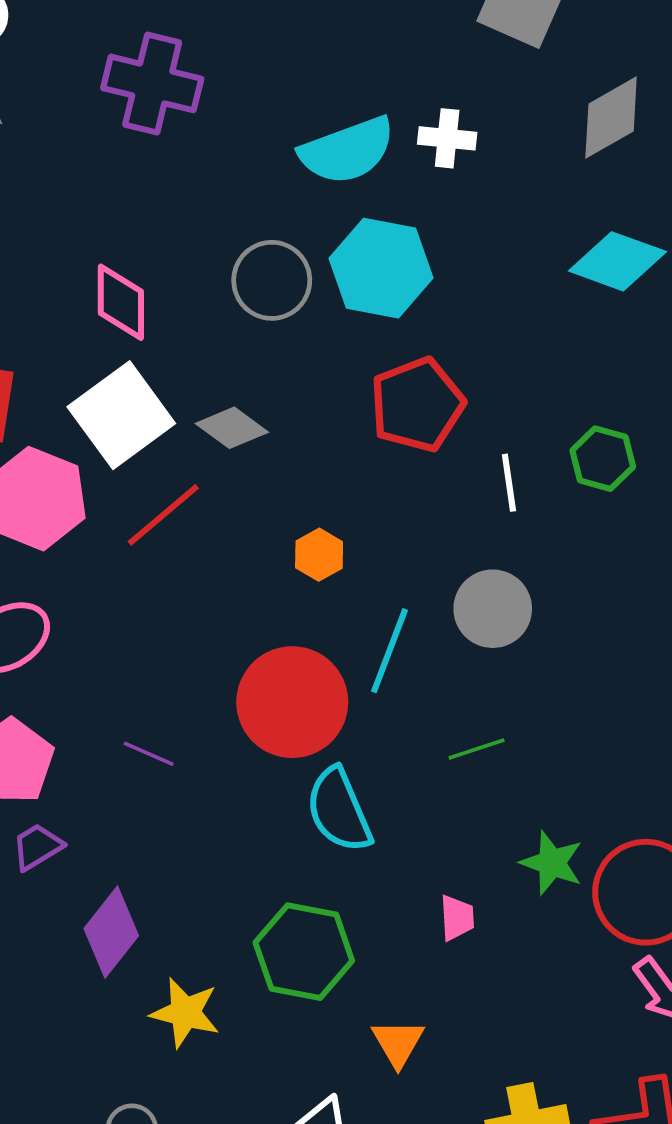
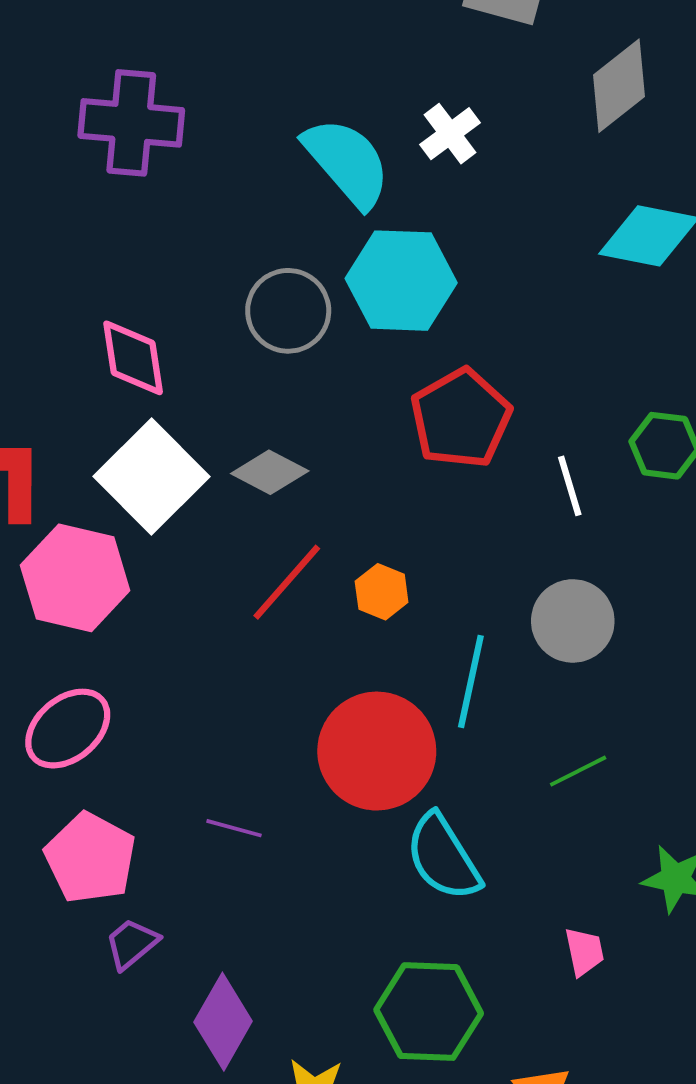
white cross: (447, 138) -> (450, 134), turned -34
cyan semicircle: (347, 151) -> (347, 162), turned -102
red line: (163, 515) -> (287, 582), moved

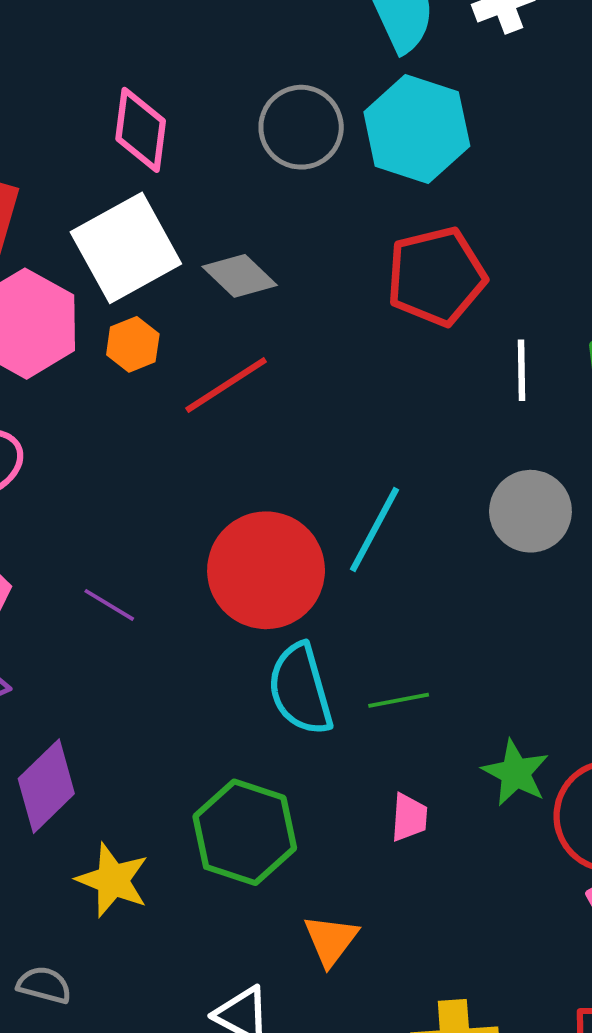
orange hexagon: (382, 592) -> (133, 344), moved
gray circle: (573, 621) -> (530, 511), moved
green line: (578, 771) -> (399, 700), moved

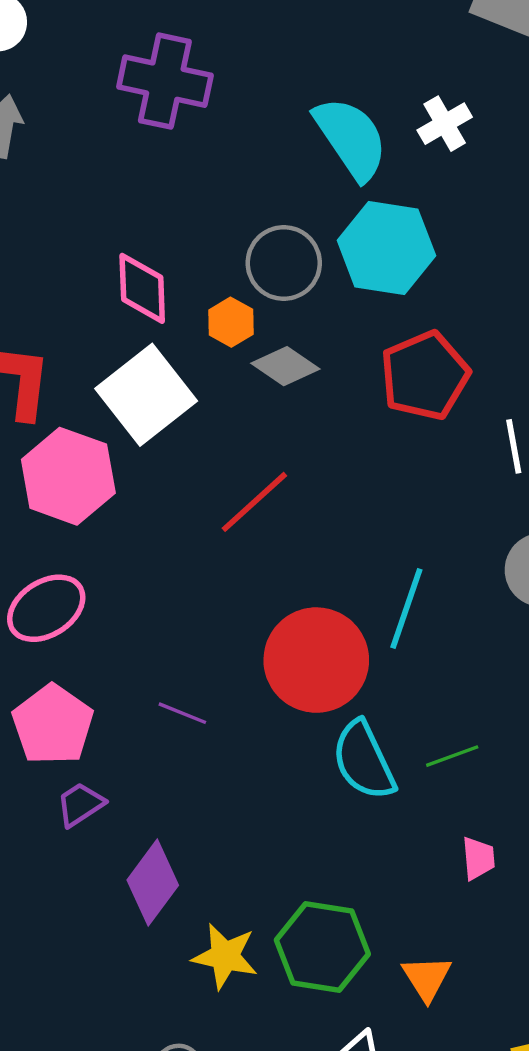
gray diamond: (240, 276) -> (285, 366), moved
orange hexagon: (133, 344) -> (231, 322), moved
green hexagon: (245, 832) -> (322, 947), moved

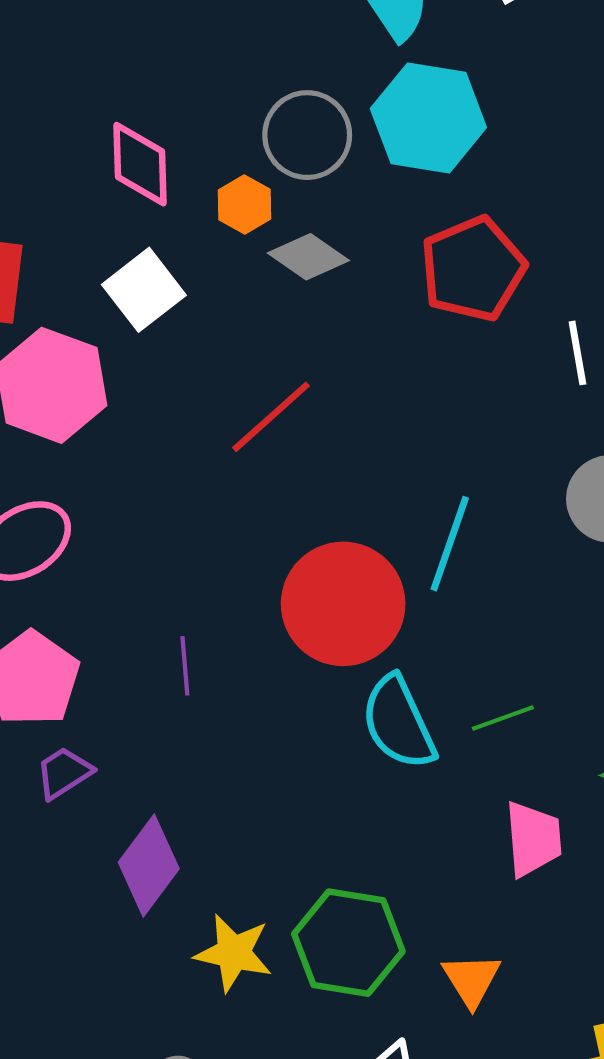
white square: (146, 395) -> (144, 290), size x0.7
purple line: (182, 713) -> (185, 666), turned 63
pink trapezoid: (478, 858) -> (533, 839), size x1.5

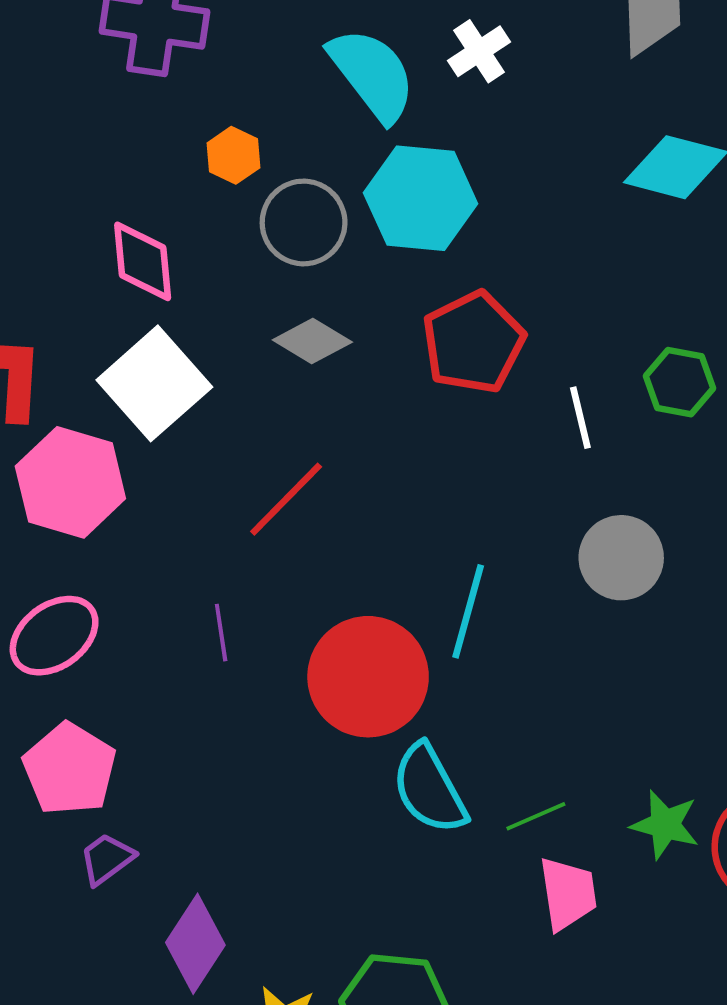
orange hexagon: (244, 205) -> (234, 155), moved
white square: (144, 290) -> (154, 383), size x1.4
purple line: (185, 666) -> (221, 633), moved
green line: (503, 718) -> (536, 816), moved

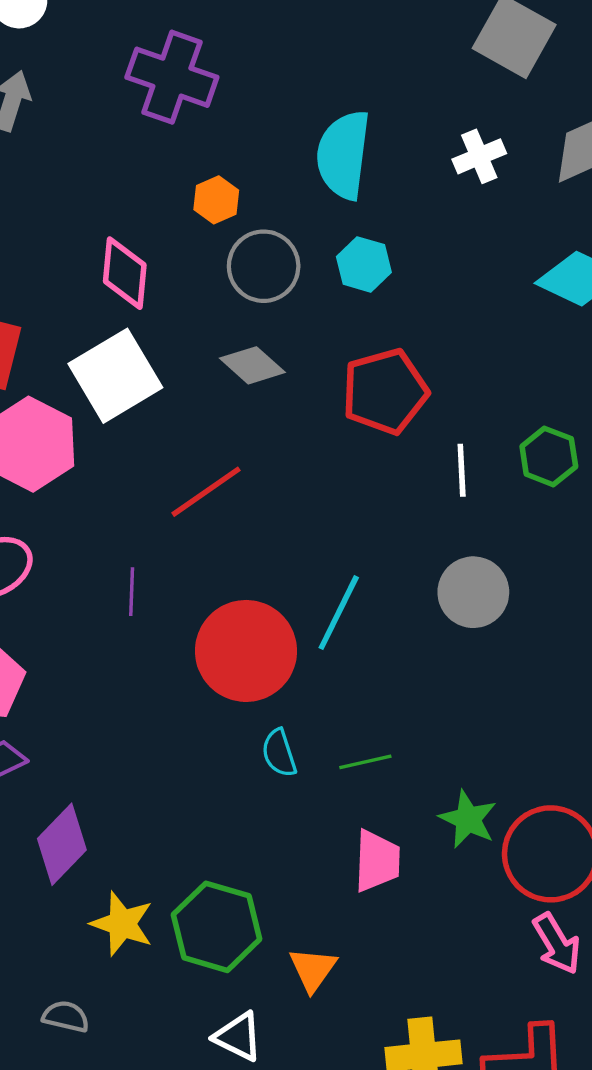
white cross: (479, 51) -> (479, 156), moved
cyan semicircle: (372, 74) -> (343, 155), turned -146
cyan hexagon: (421, 198) -> (364, 264), size x0.6
cyan semicircle: (429, 789) -> (279, 753), size x0.6
green line: (536, 816) -> (365, 762), moved

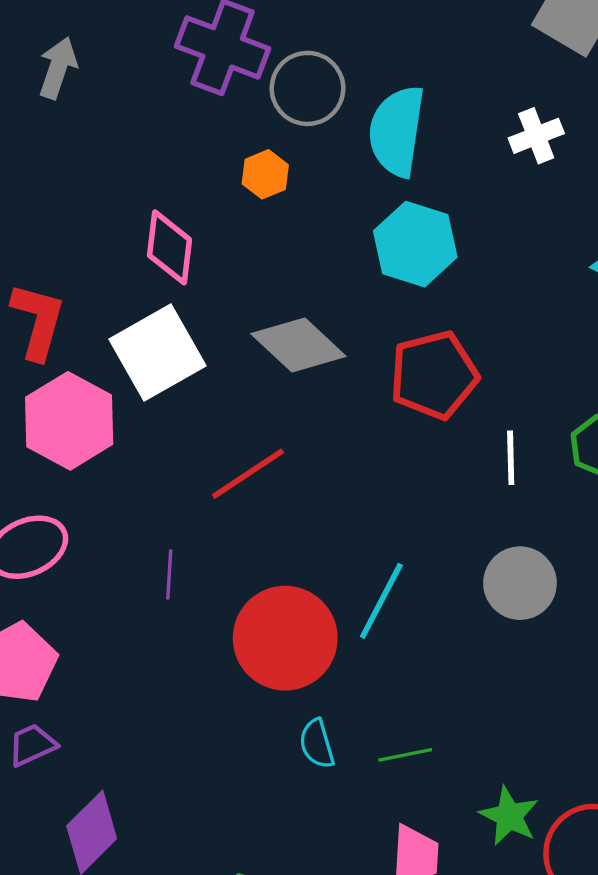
cyan hexagon: (364, 264) -> (415, 244), size x1.5
gray circle: (264, 266) -> (307, 88), moved
gray diamond: (252, 365) -> (298, 345), size x1.4

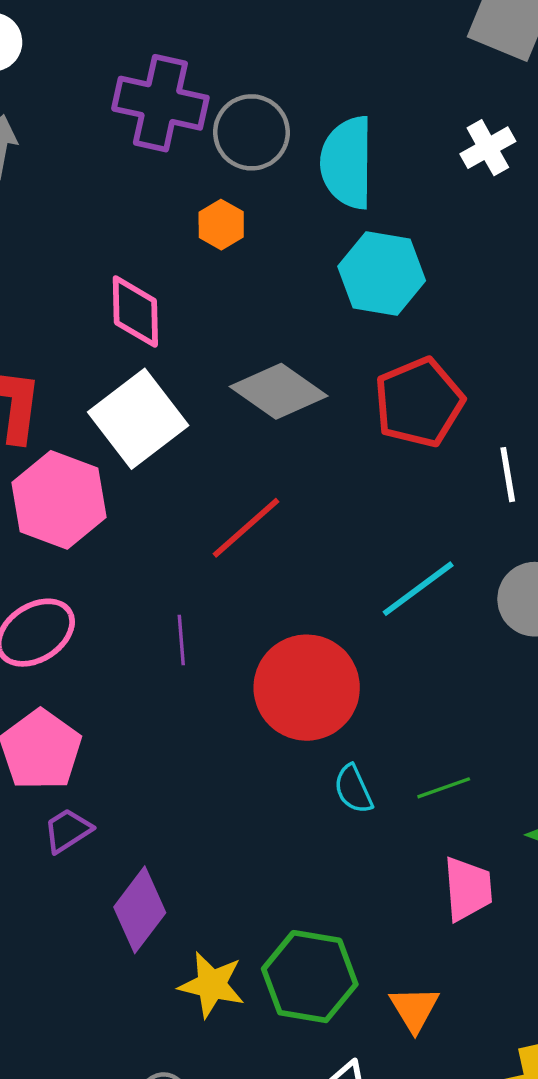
cyan line: (381, 601) -> (418, 589), moved, turned 34

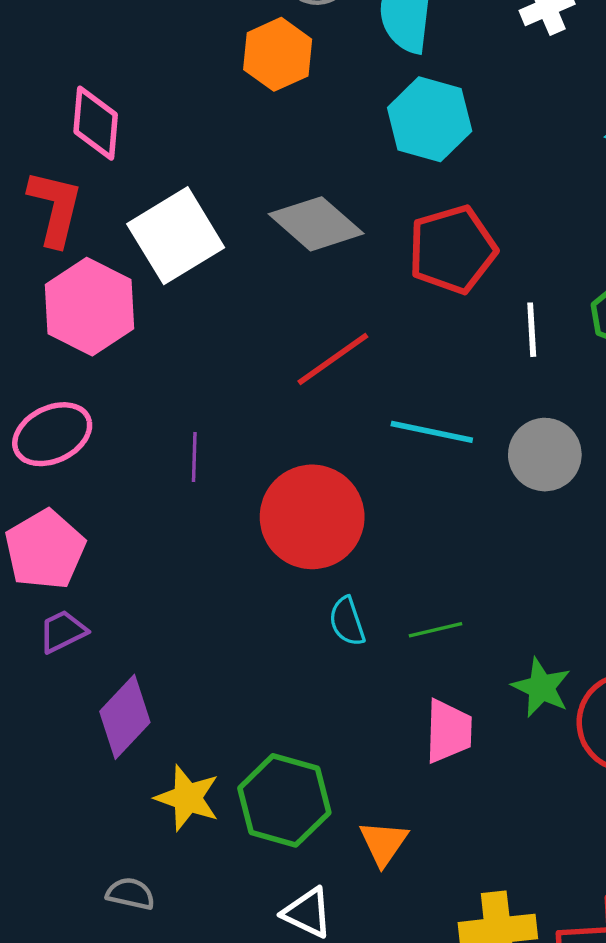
orange hexagon: (221, 225) -> (278, 54), size x1.5
pink diamond: (135, 312) -> (96, 123), moved
red line: (246, 528) -> (333, 359), moved
cyan line: (418, 589) -> (432, 432), turned 42

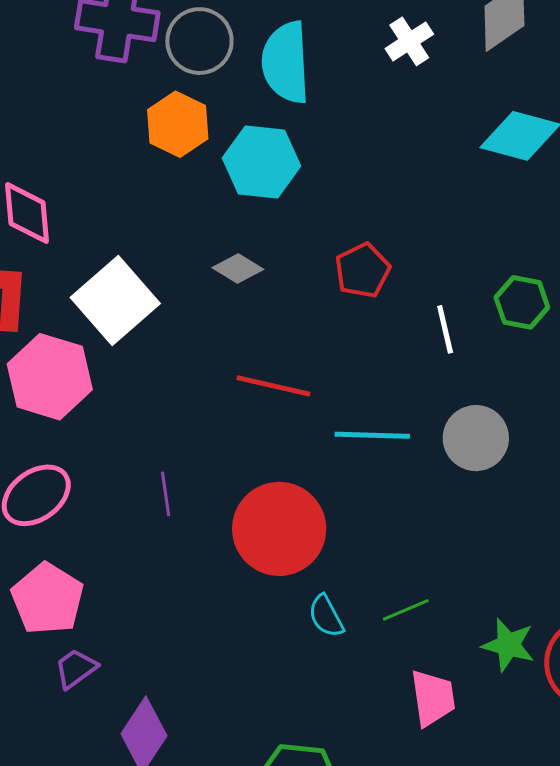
cyan hexagon: (430, 119) -> (261, 162), moved
gray diamond: (316, 224) -> (238, 269), size x0.6
red pentagon: (452, 249) -> (363, 270), size x0.7
red line: (333, 359) -> (273, 386), turned 58

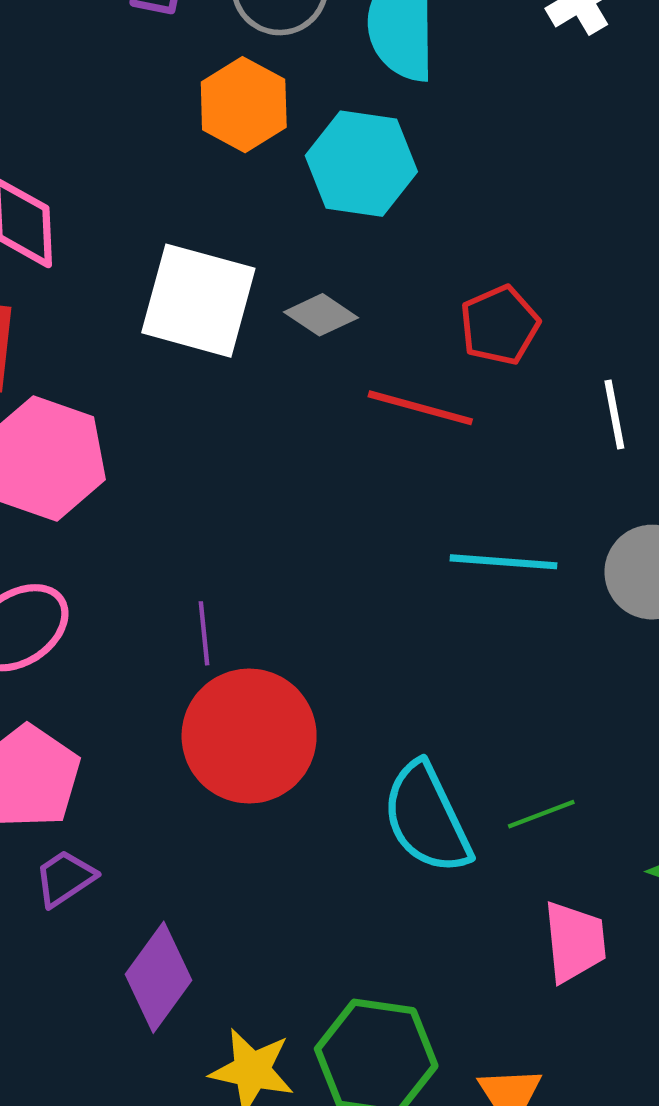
white square: (115, 301) -> (198, 301), moved, turned -36
red line: (273, 386) -> (420, 408), moved
red circle: (279, 529) -> (249, 736), moved
cyan semicircle: (326, 616) -> (427, 818), size x1.8

